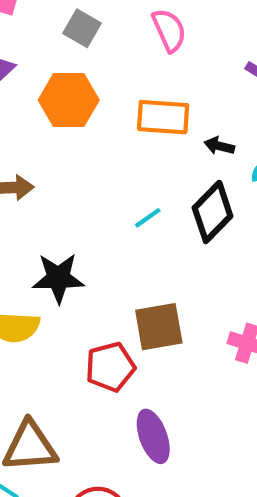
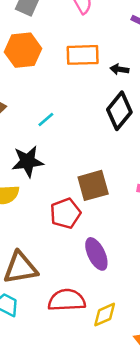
cyan line: (148, 218) -> (46, 119), moved

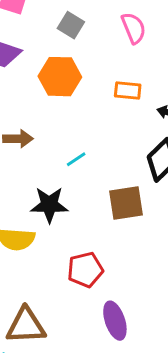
orange rectangle: (83, 55) -> (128, 91), size x0.7
brown square: (93, 185) -> (126, 203), moved

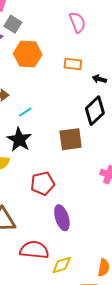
gray square: (71, 25) -> (13, 24), moved
cyan line: (76, 159) -> (25, 112), moved
black star: (49, 205) -> (19, 140), turned 30

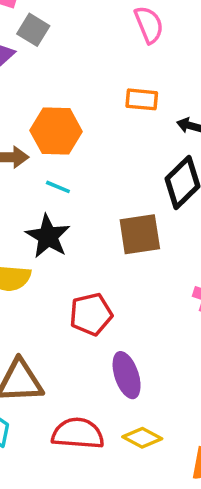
orange hexagon: (28, 54) -> (56, 131), moved
cyan line: (25, 112) -> (58, 187), turned 56
yellow diamond: (62, 265) -> (142, 438), moved, turned 45

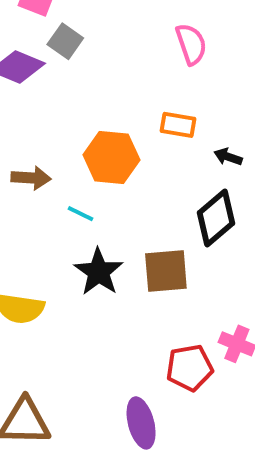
orange hexagon: (56, 131) -> (111, 157), moved
black star: (48, 236) -> (99, 272), moved
red pentagon: (91, 314) -> (190, 368), moved

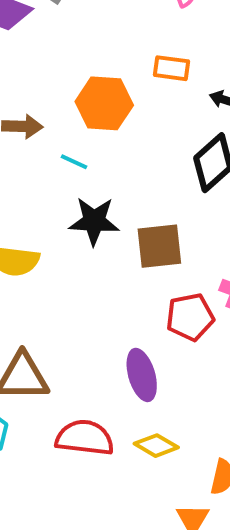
brown square: (166, 271) -> (159, 246), moved
black star: (99, 272) -> (94, 221), turned -30

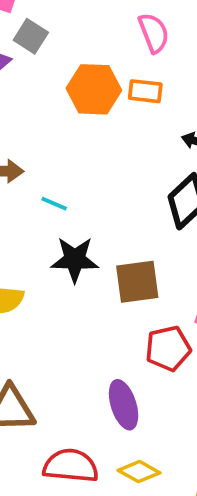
orange rectangle: (172, 68) -> (145, 91), moved
orange hexagon: (104, 103) -> (94, 89), moved

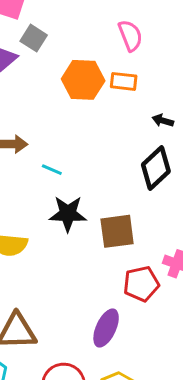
purple ellipse: (124, 405) -> (106, 328), turned 42

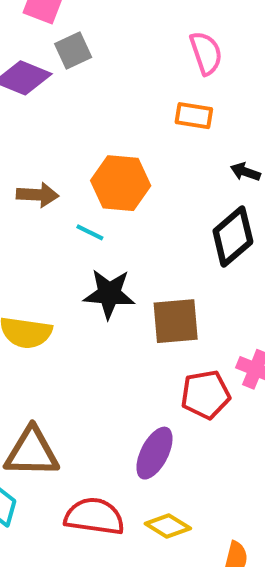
gray square: (34, 38) -> (73, 51), turned 30
orange hexagon: (83, 80) -> (121, 183), moved

